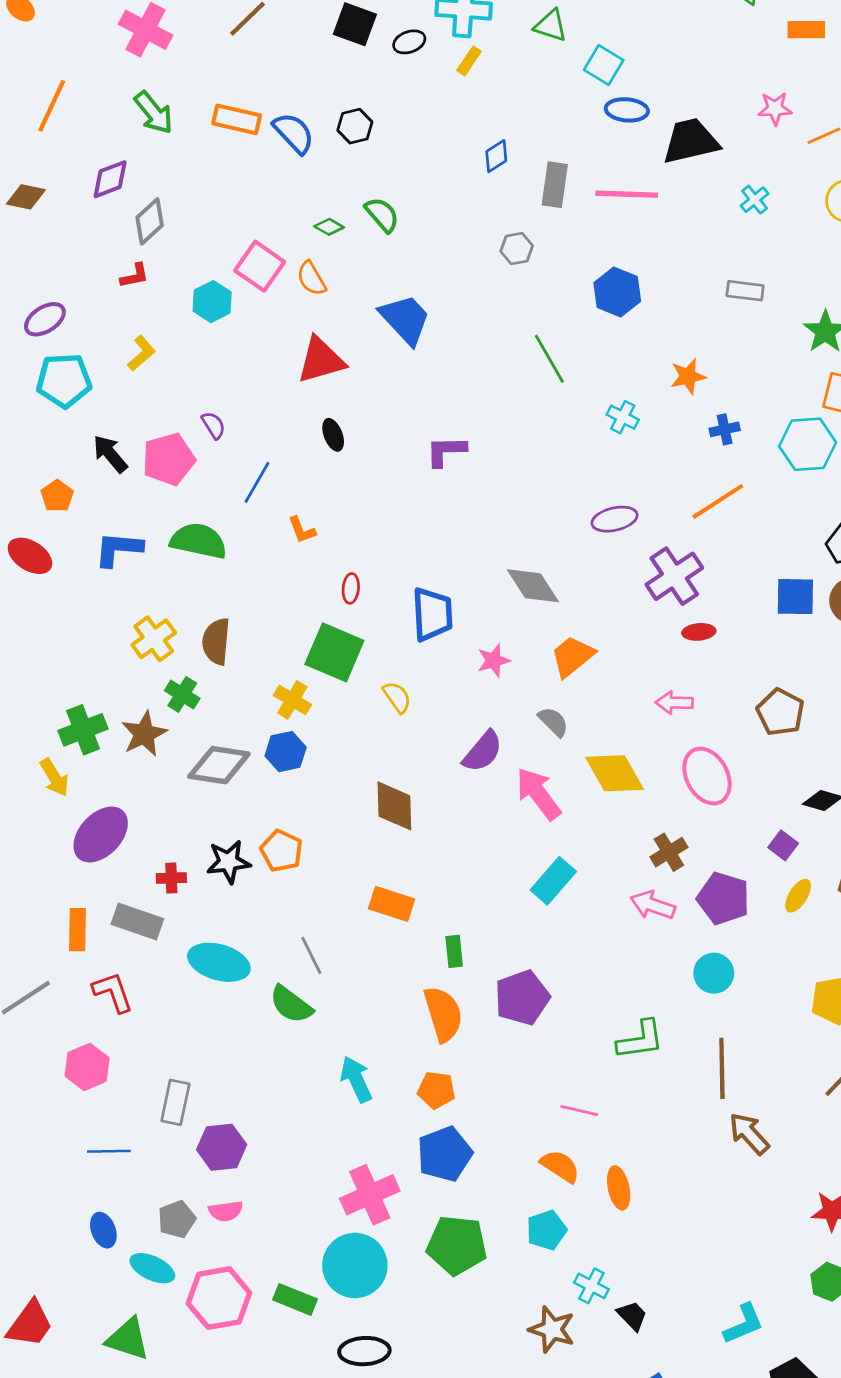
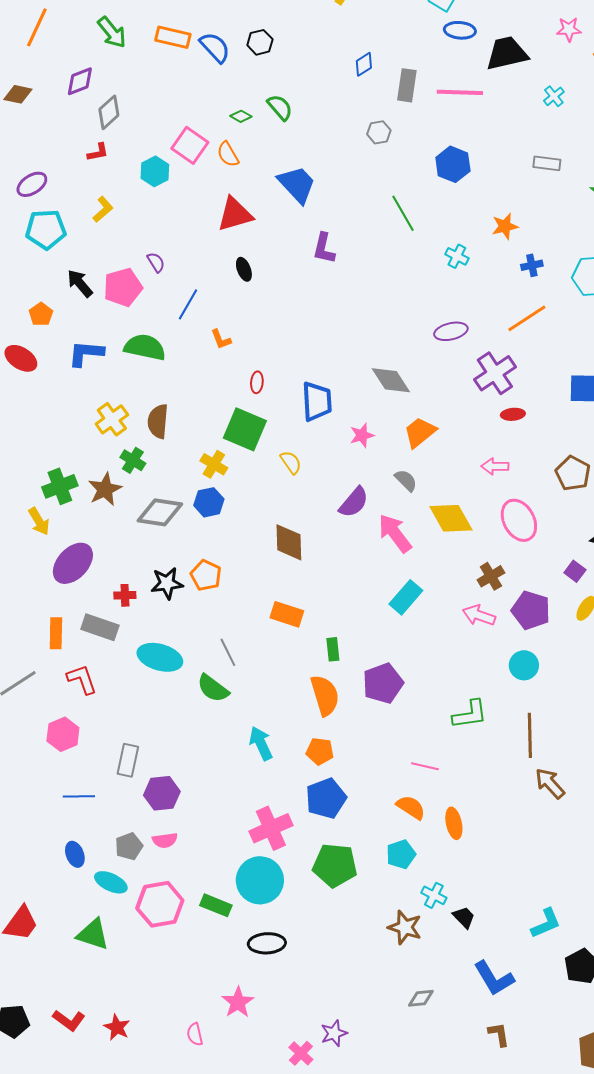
purple L-shape: (446, 451) -> (324, 248), moved, turned -76

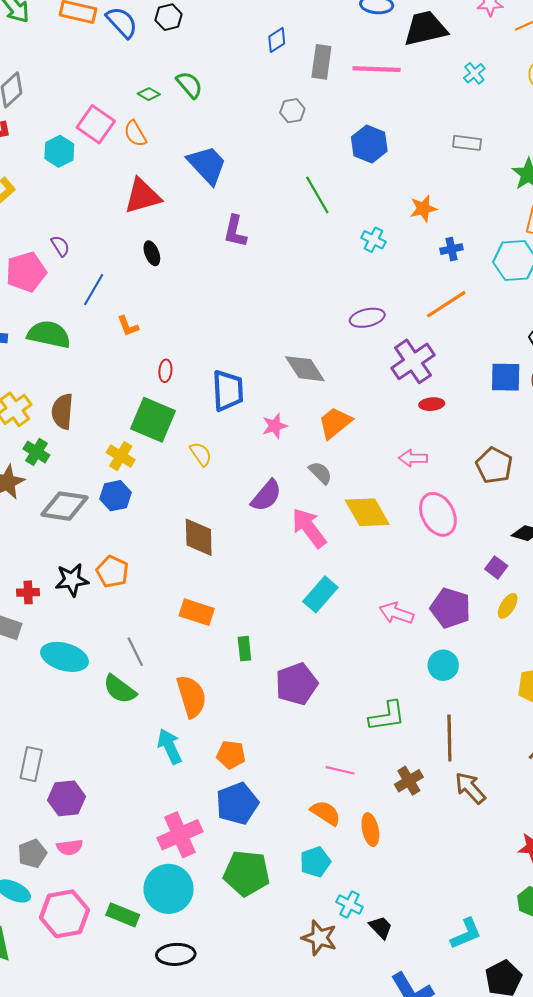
brown cross: (491, 576) -> (409, 781), moved
orange semicircle: (325, 695) -> (191, 696), moved

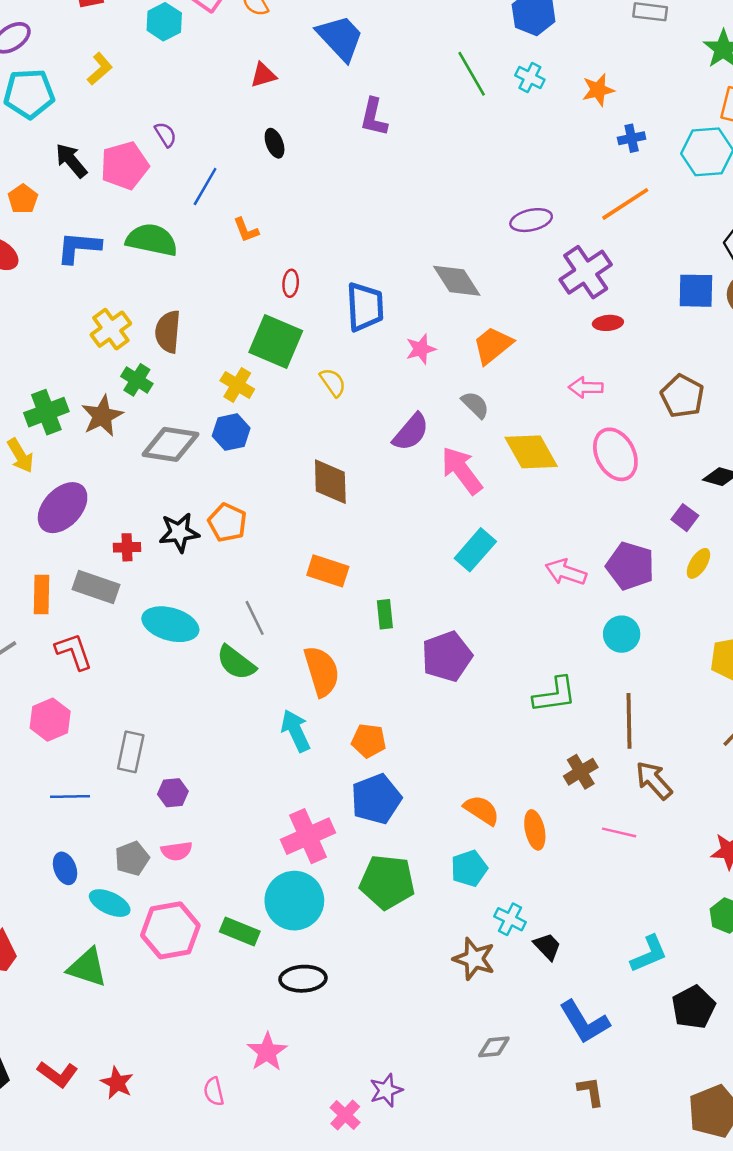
red triangle: (143, 196) -> (263, 75), size x0.6
cyan cross: (373, 240) -> (530, 78), moved
pink line: (340, 770) -> (619, 832), moved
purple hexagon: (67, 798) -> (173, 793), size x0.7

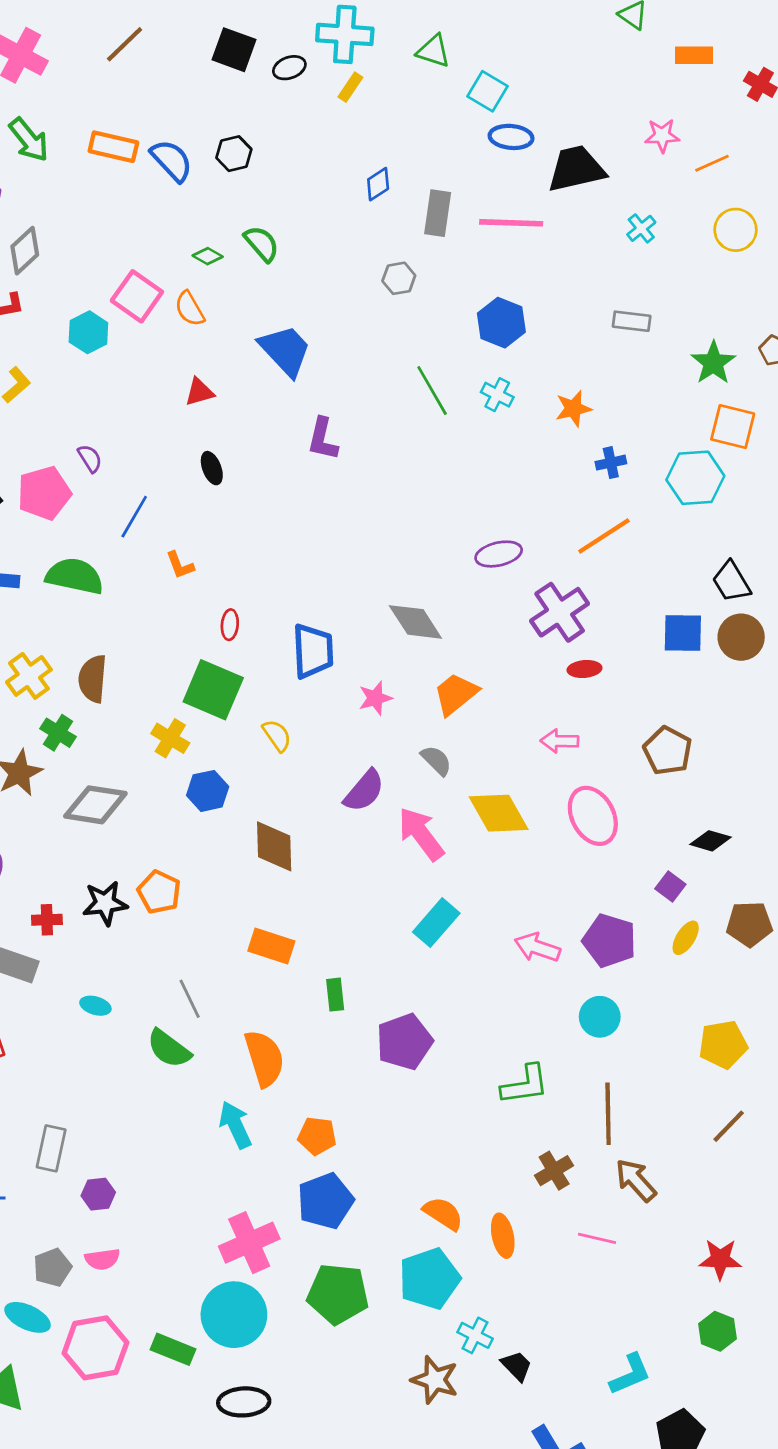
blue hexagon: (231, 432) -> (208, 791), moved
cyan ellipse: (170, 624) -> (95, 1006), size x0.5
cyan pentagon: (469, 868) -> (429, 1279), size x1.5

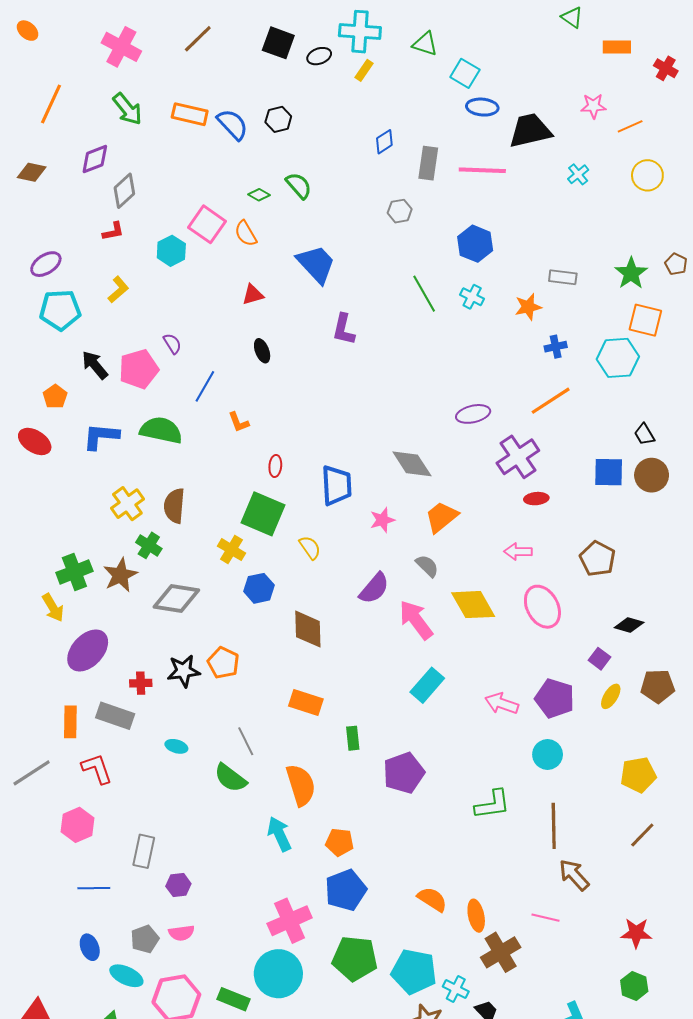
gray rectangle: (632, 321) -> (563, 277), moved
black trapezoid: (731, 582) -> (644, 434), size x0.7
brown cross: (554, 1171) -> (501, 952), moved, size x1.4
cyan pentagon: (429, 1279) -> (414, 972), moved, turned 30

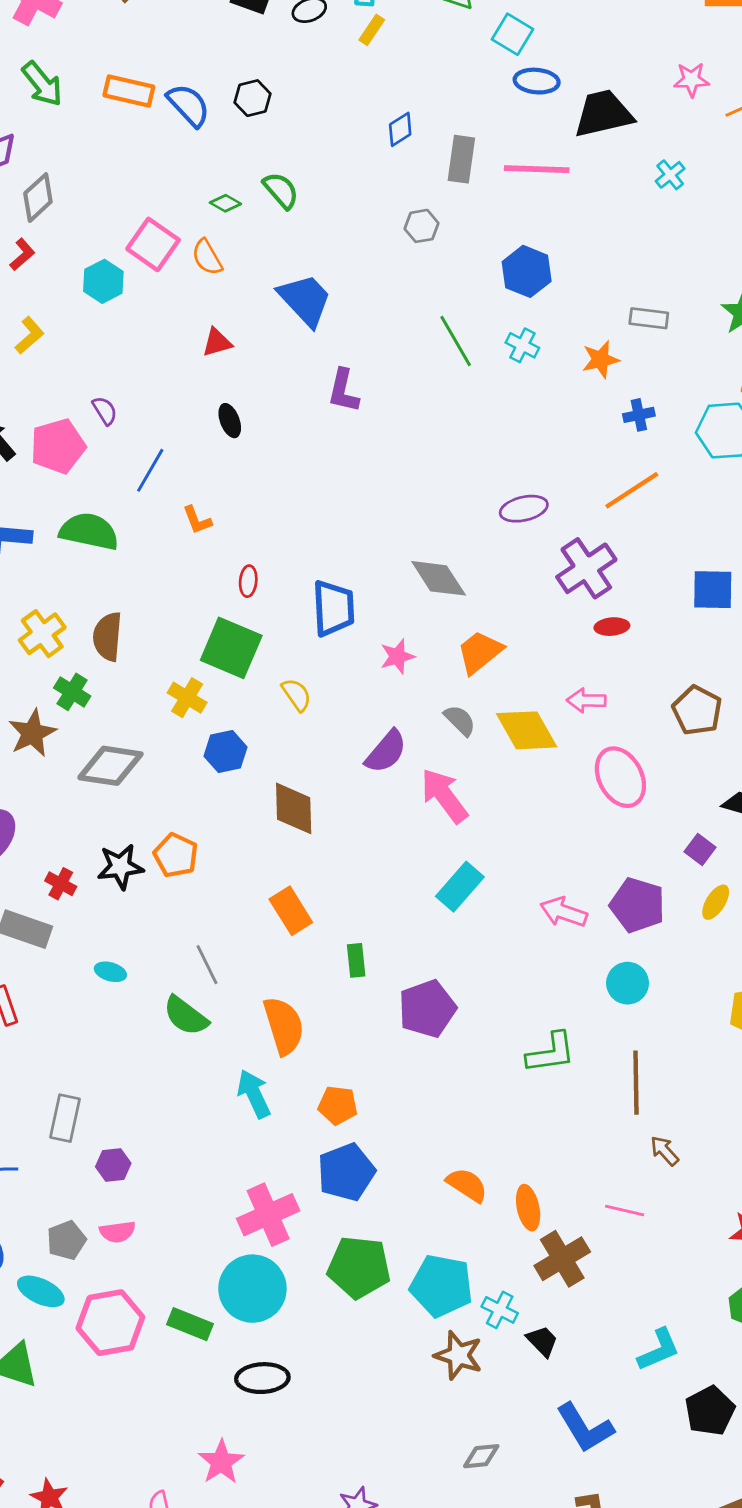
red L-shape: (113, 231) -> (22, 254), turned -30
yellow diamond: (473, 605) -> (527, 730), moved
red cross: (141, 683) -> (61, 884), turned 30
orange rectangle: (306, 703) -> (291, 911), turned 40
brown arrow: (574, 875) -> (664, 1151), size x0.7

